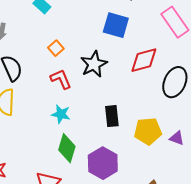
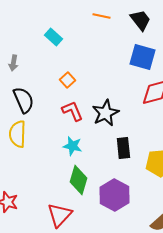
blue square: (116, 25) -> (142, 57), moved
black star: (94, 64) -> (105, 113), moved

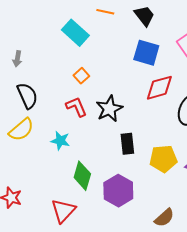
cyan rectangle: (53, 37) -> (75, 33), moved, size x1.5
orange square: (67, 80) -> (81, 76), moved
yellow semicircle: (17, 134) -> (21, 130), turned -132
cyan star: (72, 146) -> (60, 141), moved

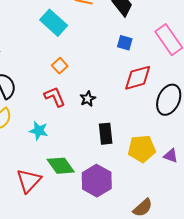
blue square: (146, 53) -> (125, 43), size x0.6
black star: (109, 109) -> (88, 99), size x0.6
green diamond: (82, 176) -> (61, 166), turned -52
red triangle: (63, 211) -> (29, 181), moved

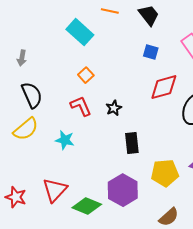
yellow pentagon: (142, 149) -> (165, 173), moved
green diamond: (61, 166) -> (87, 206), moved, turned -32

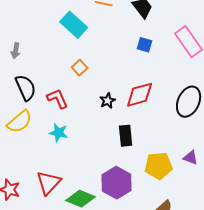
red diamond: (164, 87) -> (140, 95), moved
red L-shape: (81, 106) -> (58, 99), moved

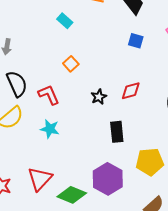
cyan rectangle: (74, 25) -> (65, 21), size x0.6
red diamond: (140, 95) -> (131, 91), size x0.7

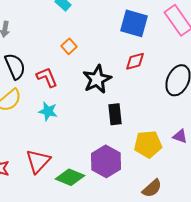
blue square: (136, 41) -> (134, 23), size x1.8
red diamond: (131, 91) -> (135, 61), moved
black star: (99, 97) -> (97, 79), size x1.8

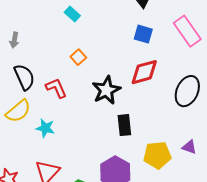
blue square: (134, 23) -> (143, 34), size x0.7
red diamond: (135, 61) -> (144, 72), size x1.4
cyan star: (48, 111) -> (45, 128), moved

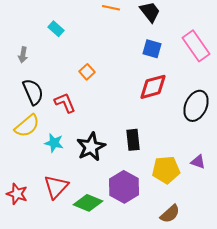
cyan rectangle: (72, 14) -> (56, 29), moved
black star: (106, 90) -> (91, 147), moved

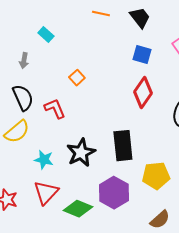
gray arrow: (23, 55) -> (24, 61), moved
red diamond: (153, 87) -> (143, 93), turned -40
black rectangle: (133, 140) -> (123, 146), size x1.4
cyan star: (54, 143) -> (44, 160), moved

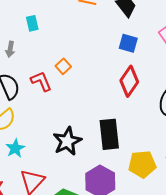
cyan rectangle: (46, 35) -> (32, 23), turned 35
red L-shape: (55, 109) -> (41, 81), moved
cyan star: (44, 160) -> (15, 148), moved, turned 30

